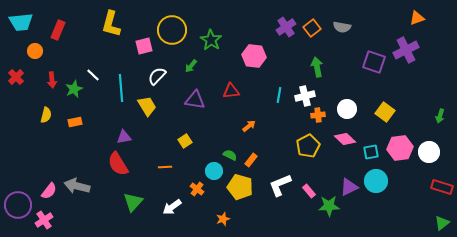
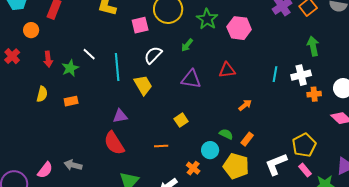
pink hexagon: (254, 56) -> (239, 28), moved
yellow pentagon: (308, 146) -> (304, 145), moved
gray arrow: (77, 186) -> (73, 165), size x0.7

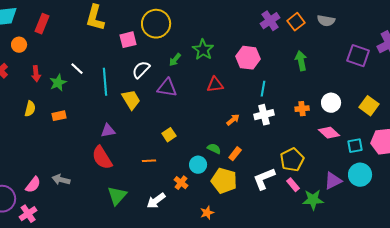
green star: (207, 19) -> (203, 50), moved
pink hexagon: (239, 28) -> (248, 58), moved
white cross: (301, 75) -> (264, 115), moved
purple triangle: (191, 79) -> (167, 88), moved

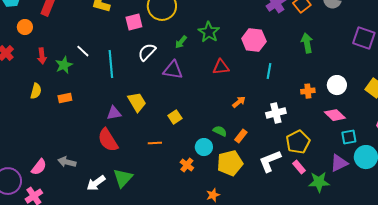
yellow trapezoid: (131, 100) -> (137, 102), moved
white cross: (264, 115) -> (276, 113), moved
cyan square: (355, 146) -> (349, 137), moved
yellow pentagon: (224, 181) -> (230, 163), turned -30
white arrow: (156, 201) -> (96, 183), moved

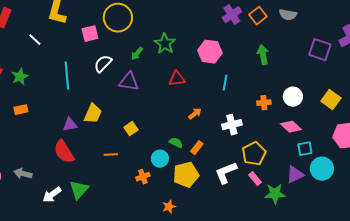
white line: (83, 51) -> (35, 40), moved
yellow trapezoid: (137, 102) -> (93, 114), turned 55
orange cross: (187, 165) -> (143, 177), turned 32

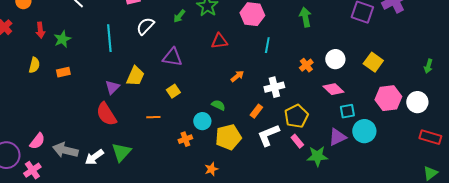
purple triangle: (129, 82) -> (172, 57), moved
orange cross: (264, 103) -> (306, 65), turned -32
purple triangle: (70, 125) -> (112, 87), turned -35
orange rectangle: (197, 148) -> (256, 111), moved
gray arrow: (23, 174) -> (65, 150), moved, size x1.4

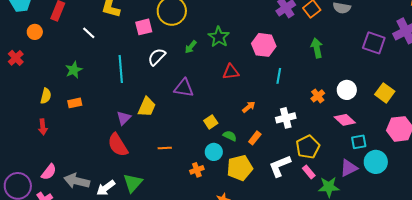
red arrow: (40, 30) -> (43, 127), moved
yellow square: (173, 91) -> (211, 122), moved
orange rectangle: (256, 111) -> (255, 138), moved

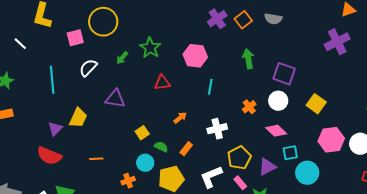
purple square: (374, 43) -> (284, 74), moved
red semicircle: (118, 145) -> (49, 156), turned -35
purple triangle: (349, 168) -> (267, 167), moved

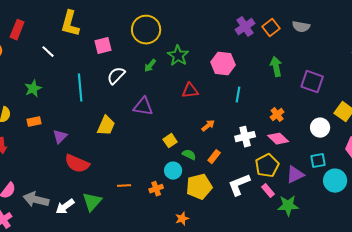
yellow circle: (103, 22) -> (146, 30), moved
white circle: (278, 101) -> (320, 128), moved
purple triangle: (55, 129) -> (60, 137), moved
pink diamond: (276, 131) -> (278, 139), moved
orange line: (96, 159) -> (124, 186), moved

